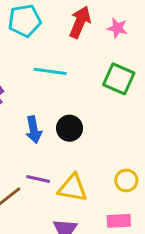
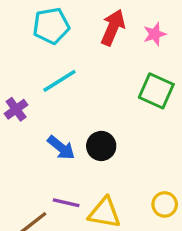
pink star: (117, 28) -> (155, 34), turned -30
cyan line: (50, 71) -> (59, 81), moved, turned -40
blue arrow: (34, 130) -> (61, 148), turned -40

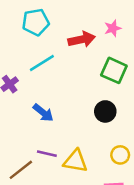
red arrow: (113, 27) -> (82, 39), moved, turned 55
black circle: (101, 146) -> (105, 111), moved

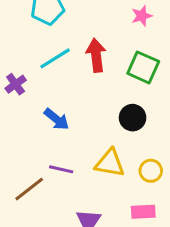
red arrow: (82, 39) -> (96, 55), moved, turned -85
yellow triangle: (75, 161) -> (110, 163), moved

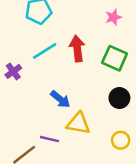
black circle: (133, 118) -> (119, 98), moved
blue arrow: (57, 119) -> (60, 99), moved
yellow triangle: (110, 163) -> (78, 123), moved

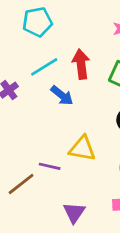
blue arrow: (60, 99) -> (62, 95), moved

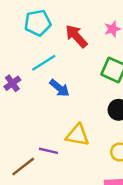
red arrow: (81, 64) -> (76, 36), moved, turned -35

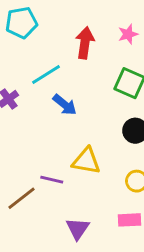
cyan pentagon: (38, 23) -> (21, 23), moved
red arrow: (76, 36) -> (85, 43), turned 50

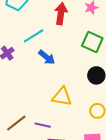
purple line: (52, 180) -> (43, 125), moved

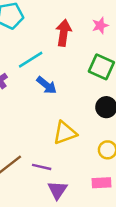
yellow triangle: (62, 97) -> (65, 133), turned -30

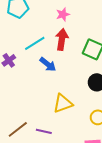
pink star: (100, 25) -> (63, 14), moved
red arrow: (64, 33) -> (62, 39), moved

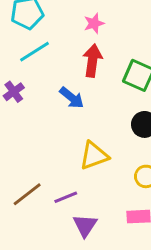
cyan line: (35, 43) -> (35, 52), moved
purple line: (44, 131) -> (66, 197), turned -35

